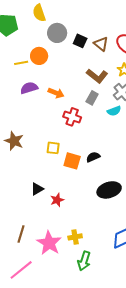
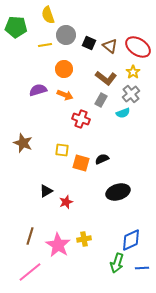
orange circle: (39, 56) -> (64, 69), moved
yellow line: (21, 63) -> (45, 45), moved
green arrow: (84, 261) -> (117, 263), moved

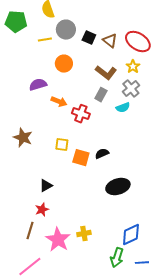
orange arrow: (65, 95) -> (59, 102), moved
red star: (66, 202) -> (42, 210), moved

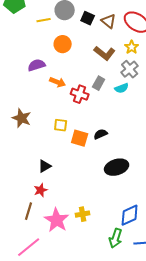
gray rectangle: (101, 95) -> (99, 83), moved

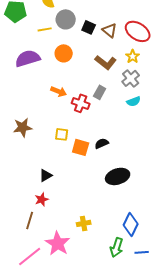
purple semicircle: (37, 65) -> (28, 58), moved, size x1.4
cyan semicircle: (122, 88) -> (134, 101), moved
brown star: (22, 118) -> (23, 127), turned -30
blue diamond: (130, 215) -> (131, 224), turned -40
pink star: (57, 220) -> (58, 243), moved

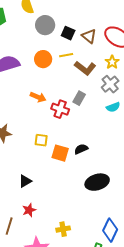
yellow line: (45, 29) -> (66, 55), moved
red star: (42, 199) -> (29, 210), moved

